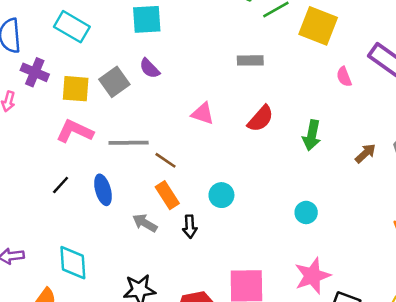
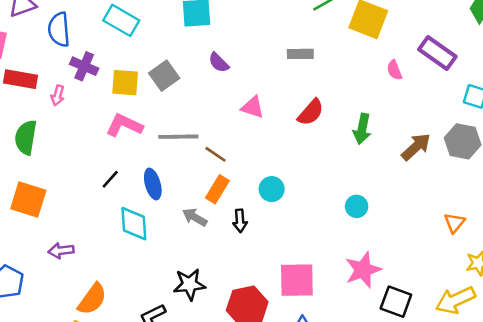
purple semicircle: (150, 68) -> (219, 63), moved
brown arrow: (365, 153) -> (416, 147), size x1.4
orange rectangle: (167, 195) -> (217, 189), turned 64
cyan diamond: (73, 263) -> (134, 224), moved

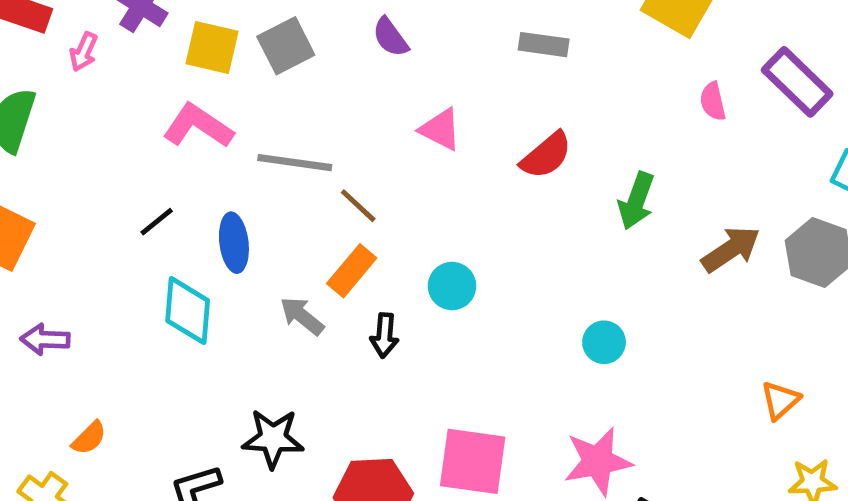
orange semicircle: (92, 299) -> (89, 438), size x0.6

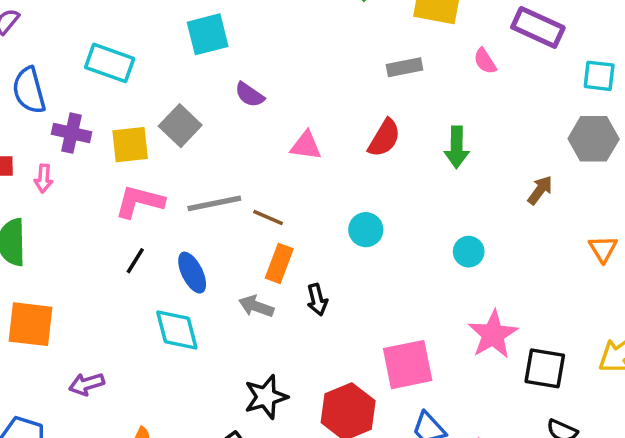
gray rectangle: (544, 45) -> (404, 67), moved
black line: (157, 222) -> (135, 261), moved
brown arrow: (731, 249) -> (540, 190), moved, size x0.7
cyan circle: (452, 286) -> (366, 230), moved

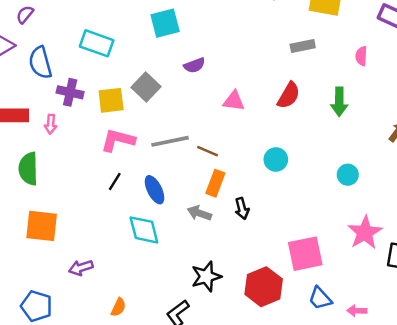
pink semicircle: (485, 61) -> (361, 56), moved, turned 36
purple semicircle: (250, 95) -> (194, 65), turned -55

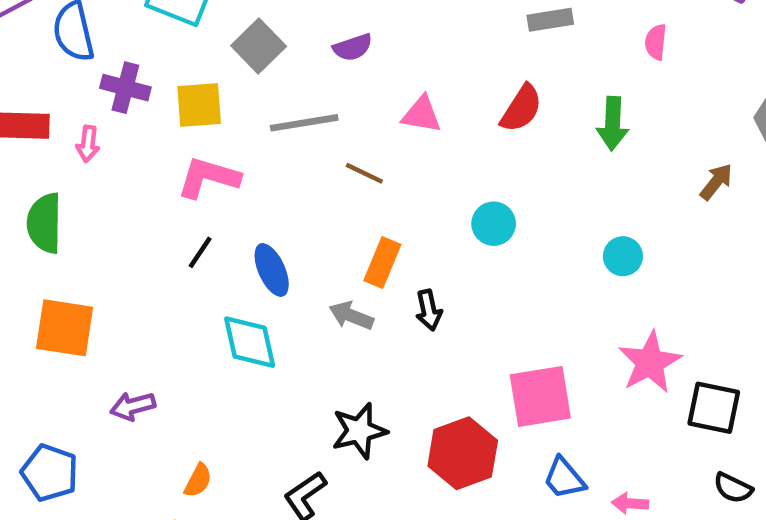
gray square: (146, 87) -> (259, 46), moved
gray line: (170, 141) -> (304, 123), moved
brown line: (208, 151) -> (364, 173), moved

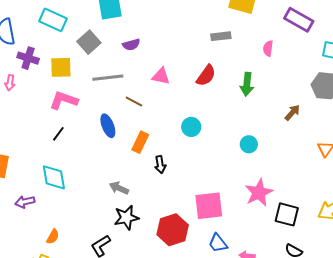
blue ellipse: (272, 270) -> (108, 126), moved
gray arrow: (351, 316) -> (119, 188), moved
cyan diamond: (250, 342) -> (54, 177), moved

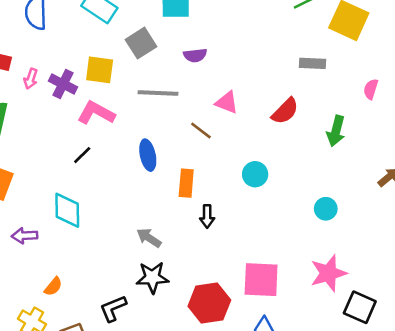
purple cross: (28, 58) -> (63, 84), moved
brown line: (134, 102) -> (201, 131), moved
orange rectangle: (140, 142) -> (186, 183), turned -30

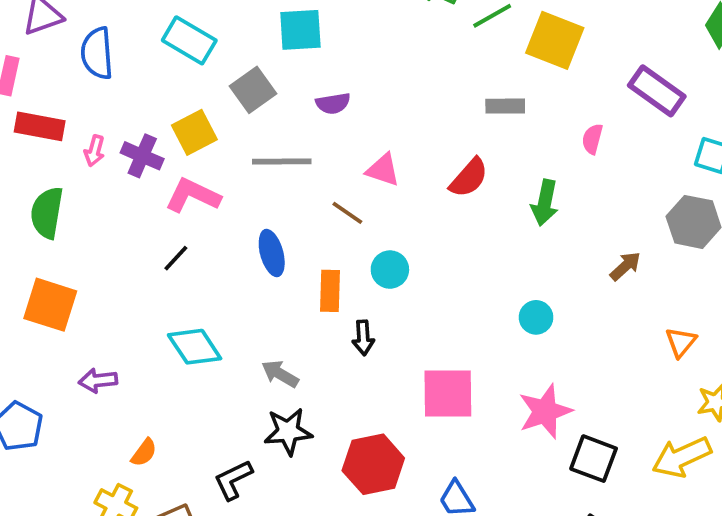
yellow square: (100, 70) -> (194, 132), turned -32
cyan circle: (255, 174) -> (390, 270), moved
cyan diamond: (67, 210) -> (195, 347), moved, turned -30
pink square: (261, 280) -> (448, 394), moved

